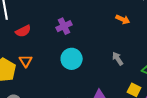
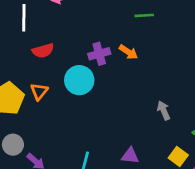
orange arrow: (123, 19) -> (128, 52), moved
cyan circle: (72, 59) -> (79, 80), moved

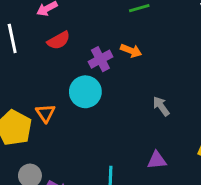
red semicircle: (43, 51) -> (59, 40), moved
gray arrow: (164, 110) -> (161, 106), moved

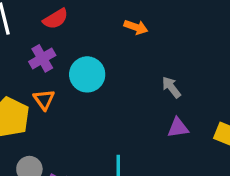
purple cross: (100, 59) -> (42, 58), moved
purple triangle: (157, 160) -> (178, 128), moved

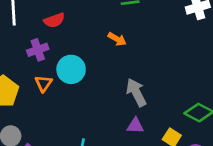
gray arrow: (171, 87) -> (136, 92), size x1.5
orange triangle: (44, 100) -> (43, 84), moved

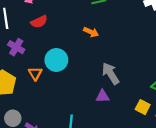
purple cross: (38, 50) -> (16, 47), moved, turned -35
purple triangle: (135, 126) -> (103, 96), moved

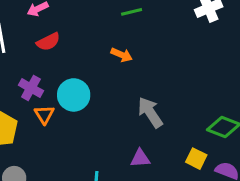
purple cross: (16, 47) -> (31, 88), moved
purple triangle: (103, 96) -> (140, 158), moved

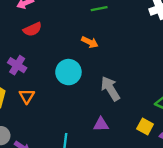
cyan circle: (74, 95) -> (68, 72), moved
orange triangle: (44, 115) -> (27, 96), moved

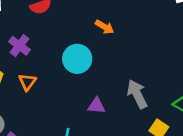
gray arrow: (110, 89) -> (137, 94), moved
purple triangle: (101, 124) -> (96, 106), moved

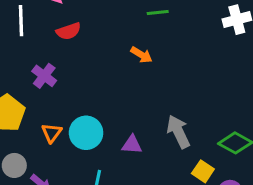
cyan circle: (77, 59) -> (86, 133), moved
orange triangle: (27, 82) -> (52, 133), moved

